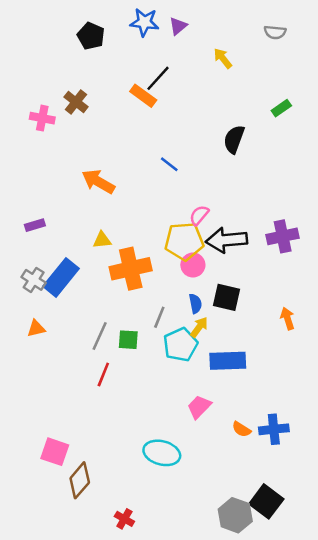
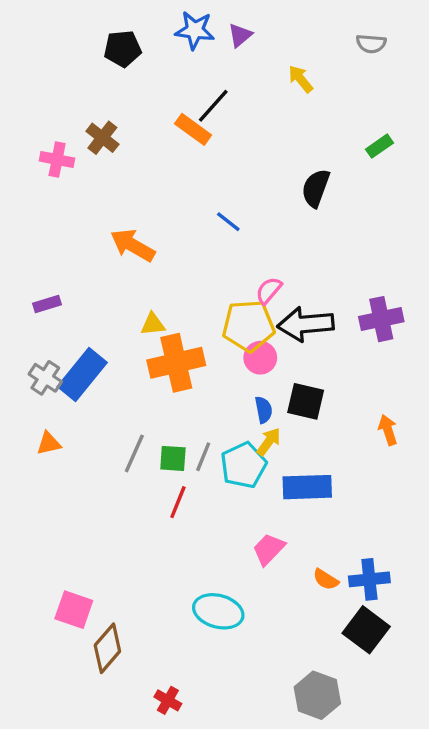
black pentagon: (91, 36) -> (123, 49), turned -30
yellow triangle: (102, 240) -> (153, 324), moved
gray line: (159, 317) -> (203, 457), moved
red line: (103, 374) -> (178, 502), moved
black square: (266, 501) -> (366, 630), moved

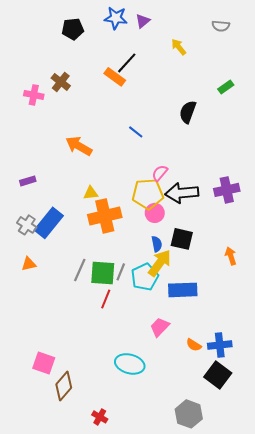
yellow arrow: (269, 442) -> (160, 263), size x1.6
green square: (173, 458) -> (103, 273), size x1.5

